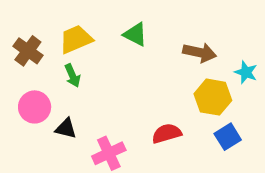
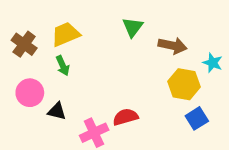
green triangle: (135, 34) -> (133, 27), moved, turned 40
red semicircle: (167, 133) -> (125, 117), moved

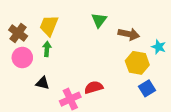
yellow trapezoid: (65, 34) -> (49, 26), turned -45
green arrow: (63, 66) -> (47, 49), turned -152
pink circle: (30, 93) -> (22, 58), moved

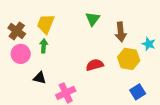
brown arrow: (129, 34) -> (121, 32), turned 72
red semicircle: (94, 87) -> (95, 65), moved
blue square: (147, 88) -> (138, 92), moved

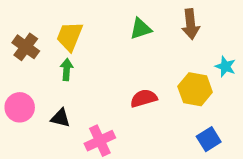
green triangle: (93, 19) -> (141, 29), turned 35
brown arrow: (121, 32) -> (191, 24), moved
pink circle: (21, 54) -> (20, 107), moved

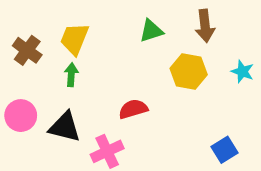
yellow hexagon: (195, 89) -> (189, 71), moved
red semicircle: (144, 98) -> (133, 109), moved
black triangle: (60, 118) -> (65, 127), size x1.5

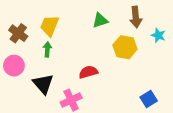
cyan star: (242, 71) -> (158, 35), moved
pink circle: (21, 116) -> (14, 66), moved
black triangle: (65, 127) -> (43, 84), turned 35

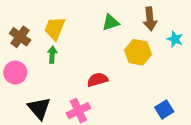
black triangle: (43, 84) -> (39, 108), moved

